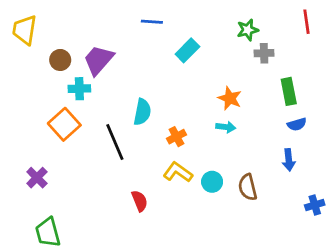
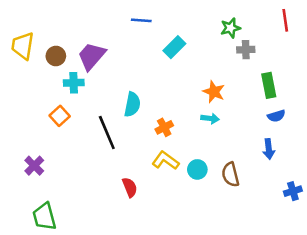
yellow trapezoid: (25, 30) -> (23, 46), moved
orange square: (64, 124) -> (60, 116), size x0.7

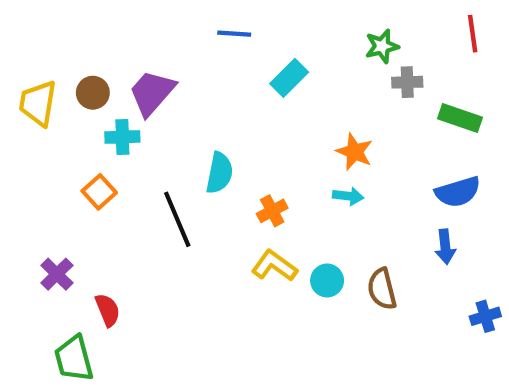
yellow trapezoid: (23, 46) -> (38, 103), moved
green rectangle: (269, 85) -> (460, 118), moved, turned -60
blue semicircle: (276, 116) -> (458, 192), size x1.5
red semicircle: (130, 187) -> (108, 310), moved

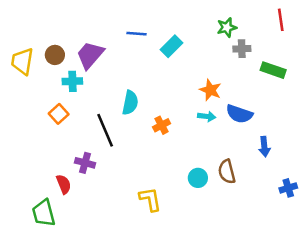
blue line: (234, 34) -> (136, 34), moved
blue semicircle: (458, 192) -> (239, 114), moved, turned 36
yellow L-shape: (274, 266) -> (150, 199), moved, turned 44
purple cross: (57, 274) -> (85, 163), moved, turned -30
cyan circle: (327, 280) -> (198, 178), moved

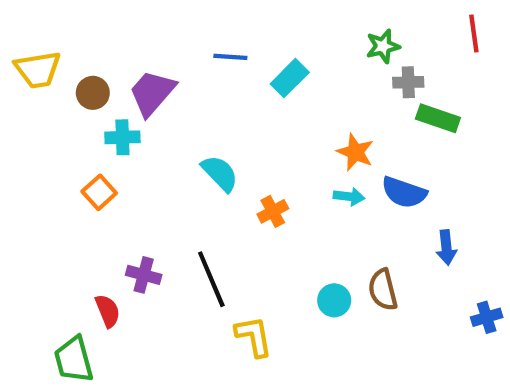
yellow trapezoid: (22, 61) -> (38, 70), moved, turned -108
green rectangle: (273, 70) -> (438, 118), moved
cyan semicircle: (130, 103) -> (220, 173), turned -55
black line: (105, 130) -> (211, 279), moved

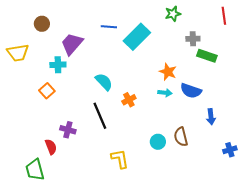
green star: (383, 46) -> (173, 14), moved
yellow trapezoid: (38, 70) -> (18, 53), moved
cyan rectangle: (290, 78) -> (137, 37), size x1.5
brown circle: (93, 93) -> (42, 24), moved
black line: (211, 279) -> (100, 116), moved

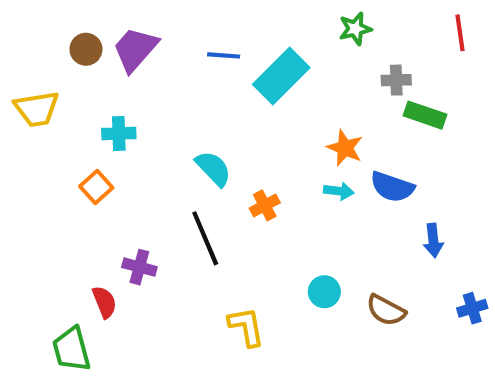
purple trapezoid: (72, 44) -> (135, 49), moved
brown semicircle: (181, 137) -> (386, 310), moved, turned -48

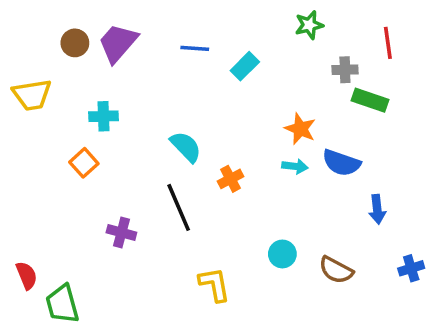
red line: (460, 33) -> (388, 43), moved
cyan rectangle: (281, 76) -> (245, 66), size x0.6
red semicircle: (104, 302) -> (27, 275), moved

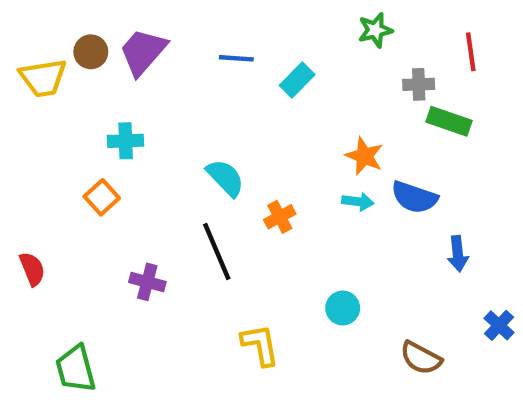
yellow trapezoid: (32, 95) -> (43, 78), moved
blue cross: (411, 268) -> (499, 325), turned -30
brown semicircle: (336, 270) -> (421, 358), moved
red semicircle: (27, 275) -> (32, 269), moved

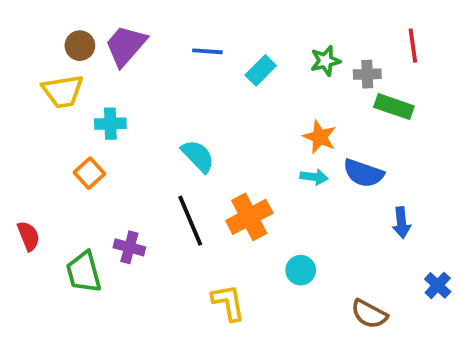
green star: (375, 30) -> (325, 61), moved
yellow trapezoid: (43, 78) -> (63, 91), moved
orange cross: (280, 217) -> (249, 217), moved, size x1.6
green trapezoid: (76, 369) -> (84, 272), moved

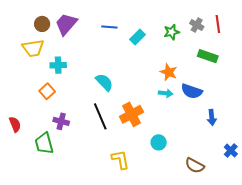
gray cross: (367, 74) -> (197, 25), moved, turned 32
purple cross: (129, 247) -> (61, 121), moved

